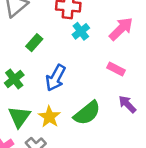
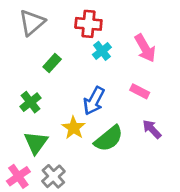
pink arrow: (121, 29) -> (145, 48), turned 104
blue arrow: (56, 78) -> (94, 101), moved
yellow star: (49, 117) -> (74, 128), moved

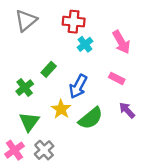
green rectangle: (52, 63) -> (49, 69), moved

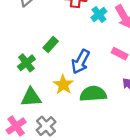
cyan cross: (85, 44) -> (99, 14), moved
green semicircle: (91, 118) -> (93, 94), turned -145
green triangle: (29, 122) -> (31, 97), turned 50

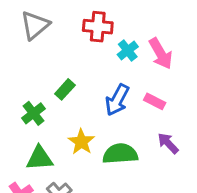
blue arrow: (81, 62) -> (117, 100), moved

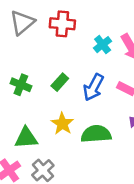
red cross: (98, 27) -> (62, 24), moved
green rectangle: (65, 89) -> (60, 82), moved
green cross: (33, 113) -> (21, 85), moved, turned -30

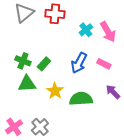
green rectangle: (60, 82) -> (44, 64), moved
green triangle: (26, 138) -> (27, 84), moved

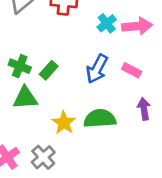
pink arrow: (108, 32) -> (137, 26), turned -65
yellow star: (55, 91) -> (64, 123), moved
purple arrow: (113, 92) -> (144, 109), turned 35

